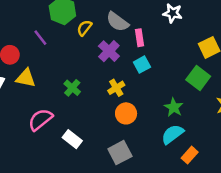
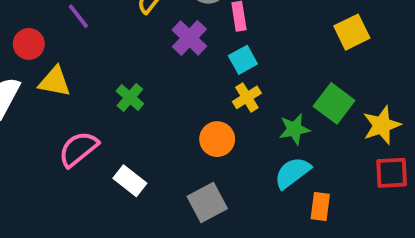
green square: (198, 78) -> (334, 103), moved
yellow cross: (116, 88) -> (247, 97), moved
green star: (174, 107) -> (294, 129), turned 30
orange rectangle: (190, 155) -> (320, 206), turned -35

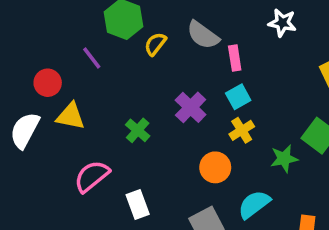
purple cross: (189, 38) -> (191, 107), moved
cyan semicircle: (292, 173) -> (254, 204), moved
white rectangle: (130, 181) -> (138, 204), turned 32

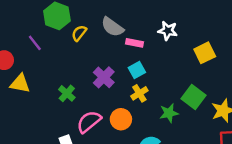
white star: (282, 23) -> (168, 31), moved
pink rectangle: (235, 58) -> (134, 43), turned -70
pink semicircle: (92, 176) -> (89, 122), moved

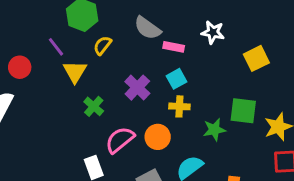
yellow semicircle: (79, 33) -> (102, 45), moved
yellow triangle: (20, 84) -> (75, 72), moved, turned 50
yellow cross: (139, 93) -> (179, 106), turned 35
green square: (194, 97) -> (243, 111), turned -30

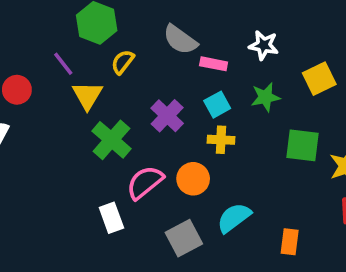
green cross: (94, 106) -> (111, 140), size x1.5
green star: (214, 130) -> (265, 97), moved

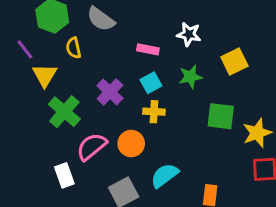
gray semicircle: (180, 40) -> (101, 19), moved
yellow semicircle: (123, 62) -> (73, 48), turned -50

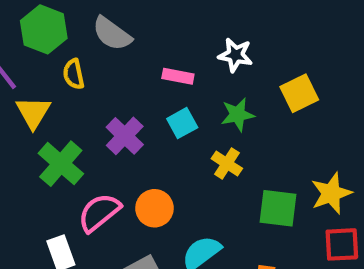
yellow cross: (154, 112) -> (227, 164), moved, turned 30
green square: (221, 116) -> (278, 208), moved

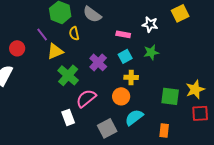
yellow square: (299, 93) -> (180, 13), moved
yellow triangle: (33, 112) -> (55, 51), turned 36
yellow cross: (227, 164) -> (131, 77), moved, turned -32
orange circle: (154, 208) -> (121, 96), moved

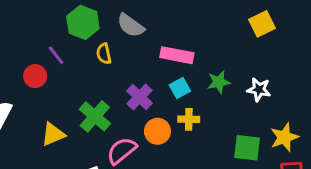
white star: (150, 24) -> (259, 90), moved
pink rectangle: (123, 34) -> (177, 55), size x1.5
red circle: (17, 48) -> (35, 76), moved
yellow triangle: (55, 51) -> (53, 134), moved
orange circle: (121, 96) -> (157, 131), moved

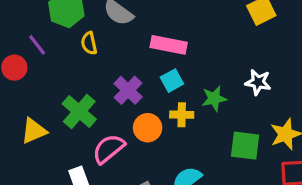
green star: (219, 82) -> (214, 98), moved

